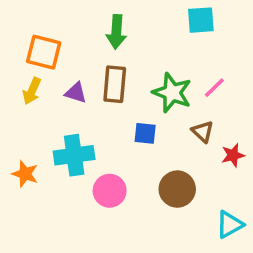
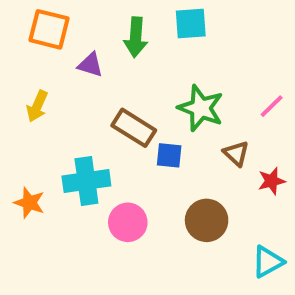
cyan square: (201, 20) -> (191, 23), moved
orange square: (44, 52) -> (49, 29), moved
brown rectangle: (115, 84) -> (134, 128), moved, turned -63
pink line: (214, 88) -> (272, 106), moved
purple triangle: (76, 93) -> (90, 65), moved

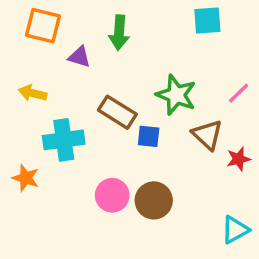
cyan square: (191, 23) -> (207, 20), moved
yellow arrow: (37, 106) -> (33, 93), turned 80
brown triangle: (236, 153) -> (207, 135), size x1.4
cyan cross: (86, 181) -> (64, 140), moved
brown circle: (207, 220) -> (154, 200), moved

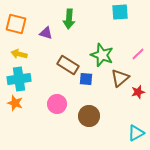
orange square: (43, 26) -> (16, 24), moved
brown triangle: (207, 135) -> (120, 78), turned 36
cyan cross: (64, 140) -> (19, 79), moved
pink circle: (112, 195) -> (57, 104), moved

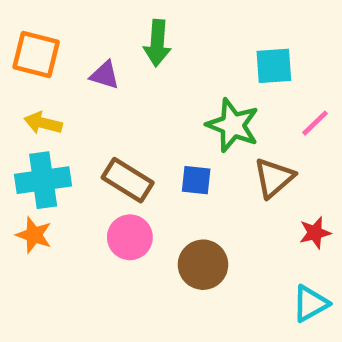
cyan square: (120, 12) -> (274, 66), moved
brown rectangle: (68, 65) -> (128, 180), moved
red star: (138, 92) -> (315, 233), moved

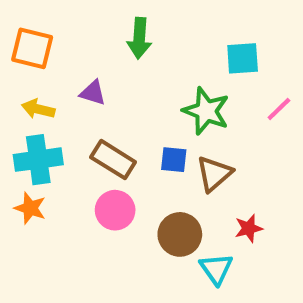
purple triangle: (105, 75) -> (93, 93), moved
brown triangle: (274, 178) -> (214, 174), moved
red star: (315, 233) -> (249, 228), moved
cyan triangle: (310, 304) -> (216, 269), moved, turned -36

